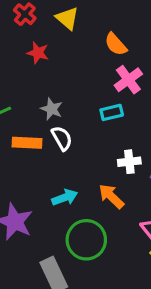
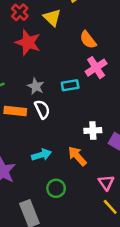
red star: (38, 53) -> (28, 43), size x1.5
cyan rectangle: (112, 112) -> (70, 85), moved
green circle: (86, 240) -> (56, 188), size x0.6

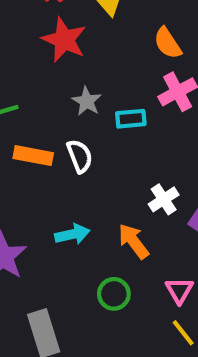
gray star: (36, 86) -> (87, 101), moved
white cross: (93, 131) -> (164, 199), turned -35
green circle: (56, 188) -> (114, 294), moved

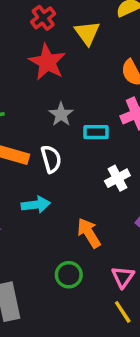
white cross: (164, 199) -> (117, 178), moved
cyan arrow: (72, 234) -> (36, 205), moved

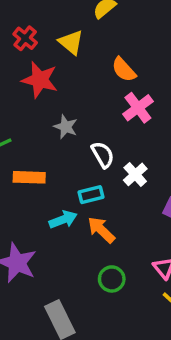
cyan rectangle: (96, 132) -> (91, 195), moved
white semicircle: (51, 159) -> (103, 155), moved
orange arrow: (89, 233) -> (101, 230), moved

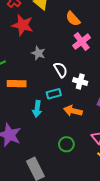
white cross: (135, 174) -> (80, 82), turned -32
cyan arrow: (63, 220) -> (37, 109), turned 119
orange arrow: (101, 230) -> (73, 111), moved, turned -30

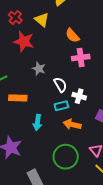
pink cross: (82, 42) -> (81, 58), turned 30
cyan rectangle: (54, 94) -> (61, 106), moved
green circle: (66, 144) -> (66, 157), size x1.6

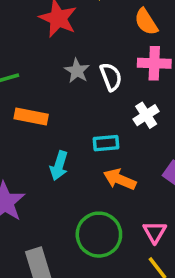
white semicircle: (60, 85) -> (111, 77), moved
white cross: (79, 96) -> (146, 115), moved, turned 32

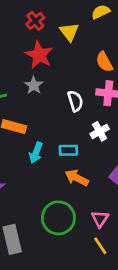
gray star: (77, 71) -> (34, 85), moved
cyan arrow: (59, 166) -> (36, 153), moved

